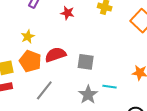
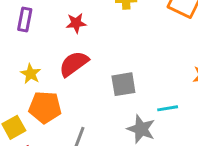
red semicircle: (55, 55) -> (74, 64), moved

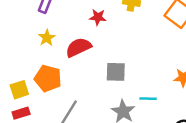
red star: (76, 23) -> (98, 17), moved
yellow star: (31, 74) -> (47, 38), moved

